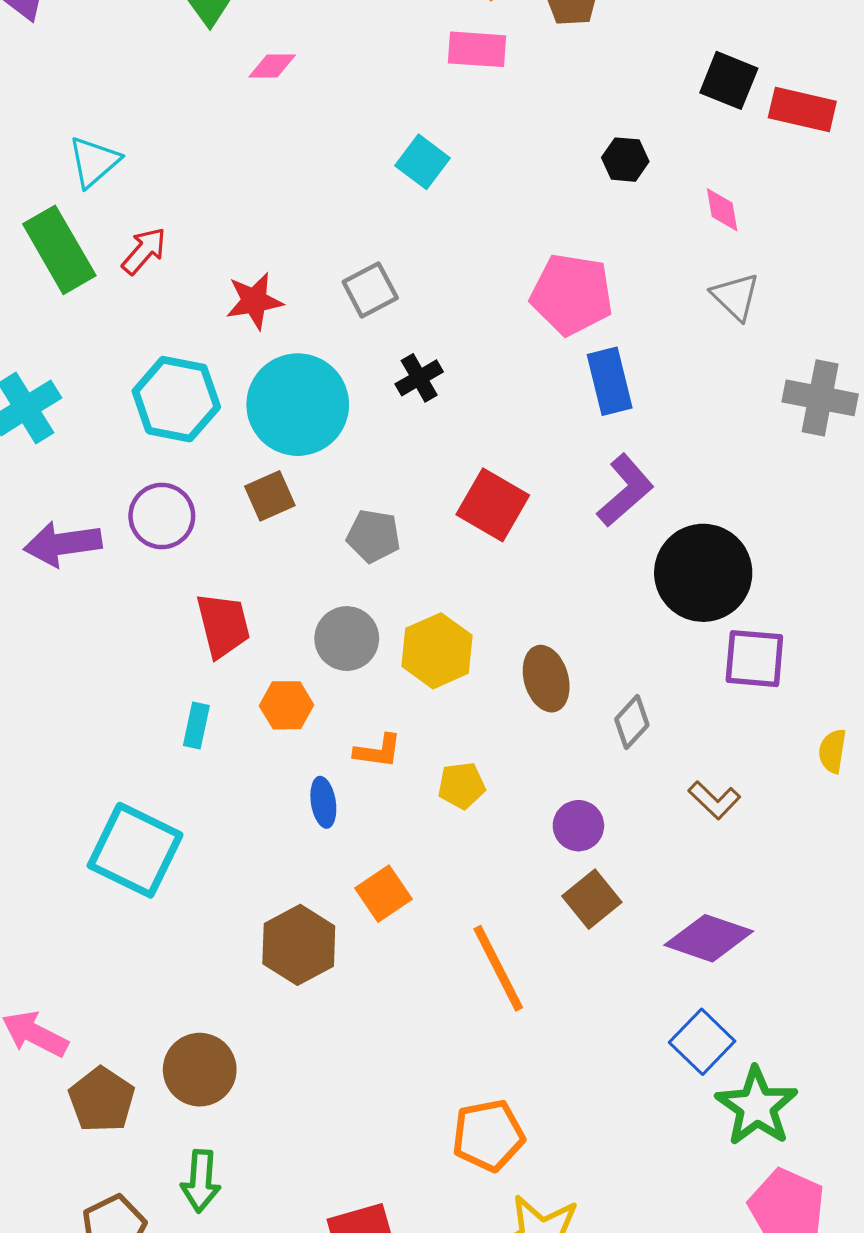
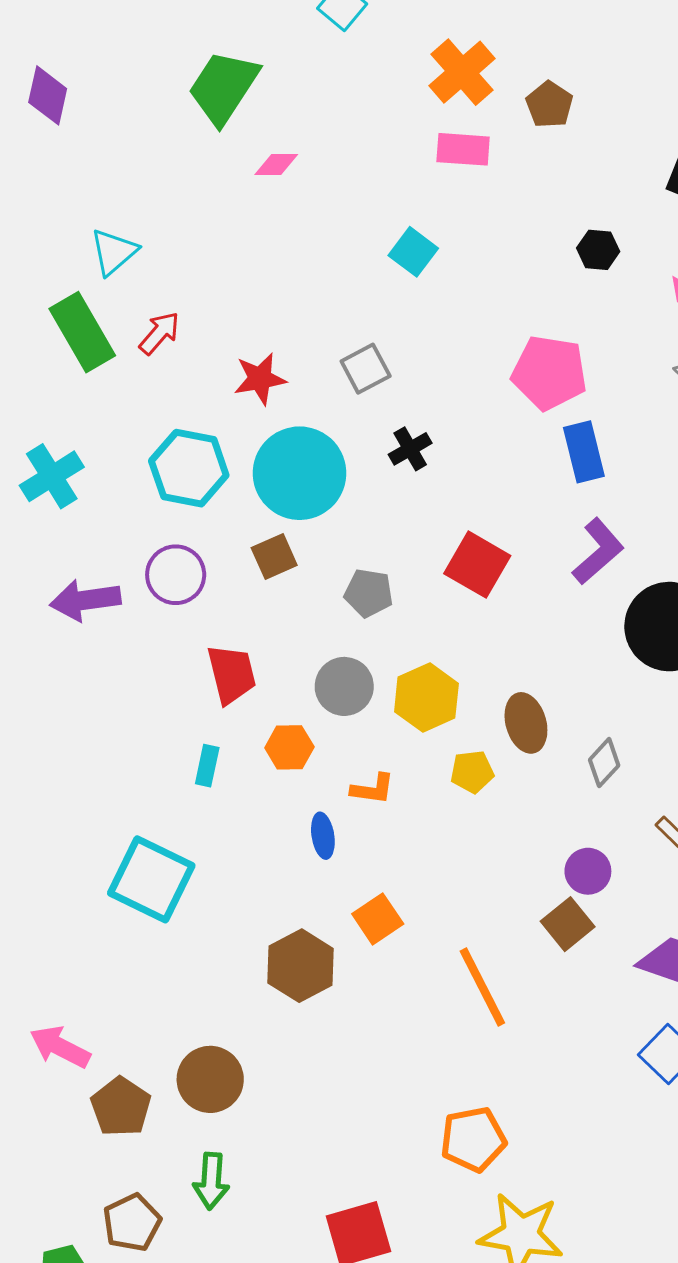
yellow pentagon: (461, 786) -> (472, 772), moved
purple circle: (578, 826) -> (588, 871), moved

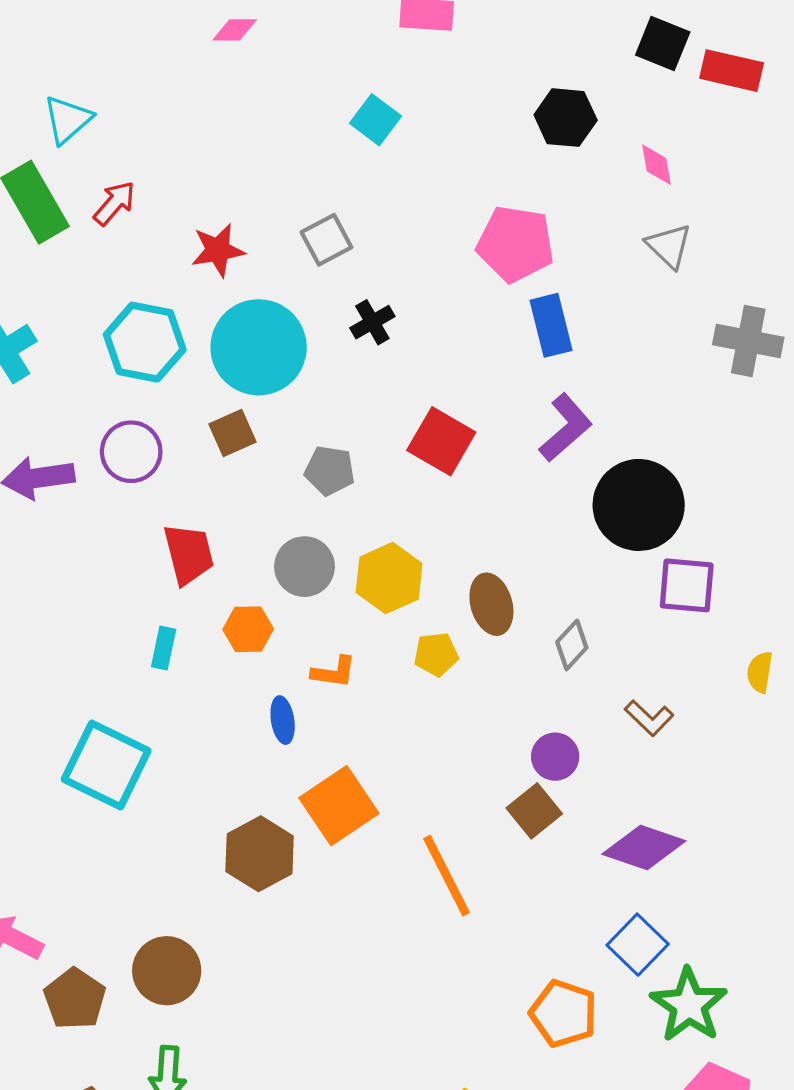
black hexagon: (598, 250) -> (566, 118), size x1.4
orange square: (378, 919) -> (339, 806), size x1.5
orange pentagon: (473, 1139) -> (563, 1013), moved, turned 30

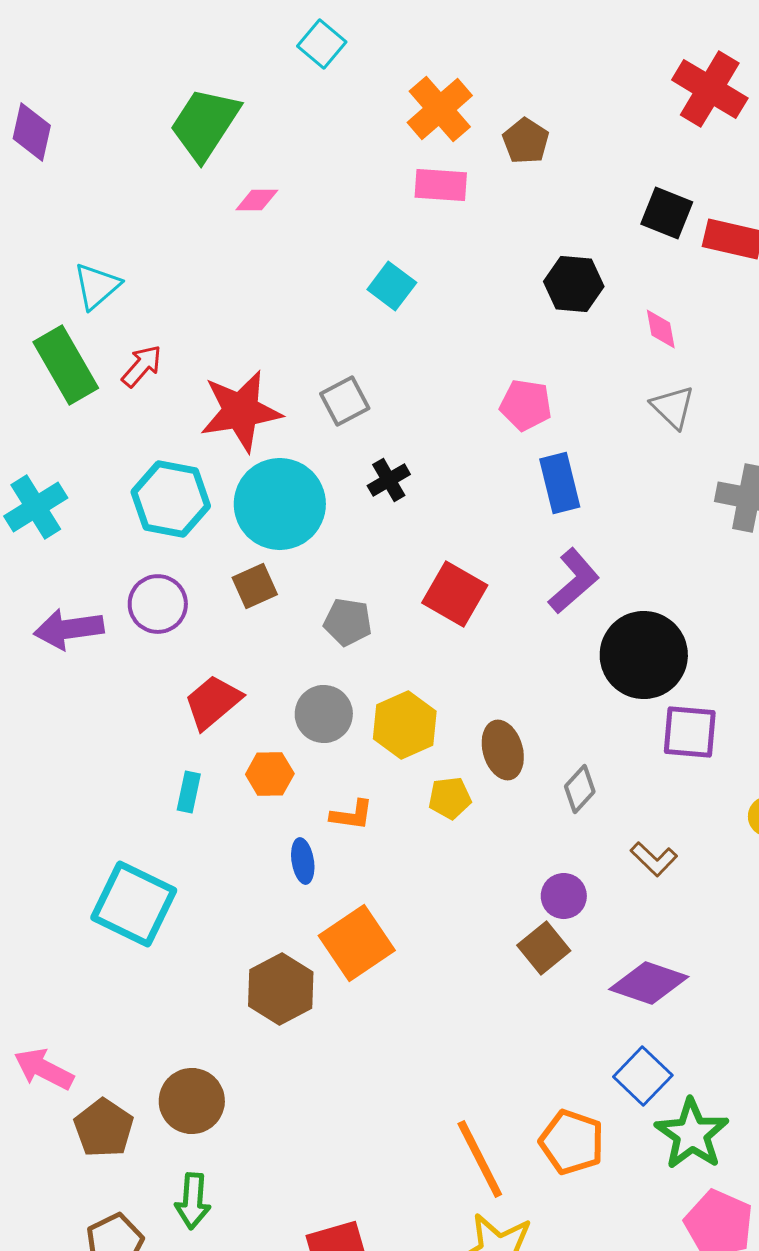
pink pentagon: (515, 244) -> (526, 405), size x0.7
red star: (218, 250) -> (241, 411), size x1.6
red trapezoid: (189, 554) -> (213, 702), turned -116
orange line: (447, 876) -> (480, 1159), moved

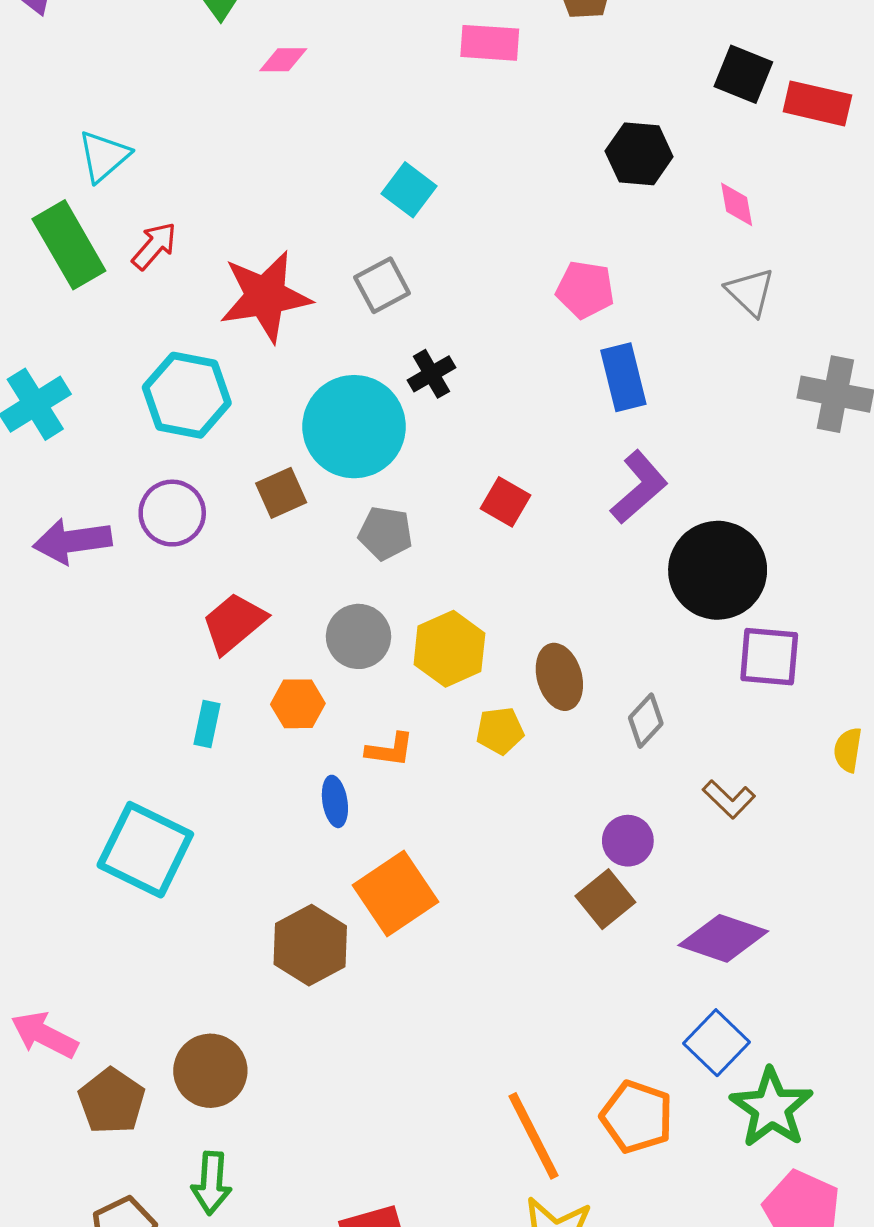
cyan square: (392, 286) -> (409, 190), moved
cyan circle: (280, 504) -> (354, 427), moved
red square: (455, 594) -> (506, 502), size x0.7

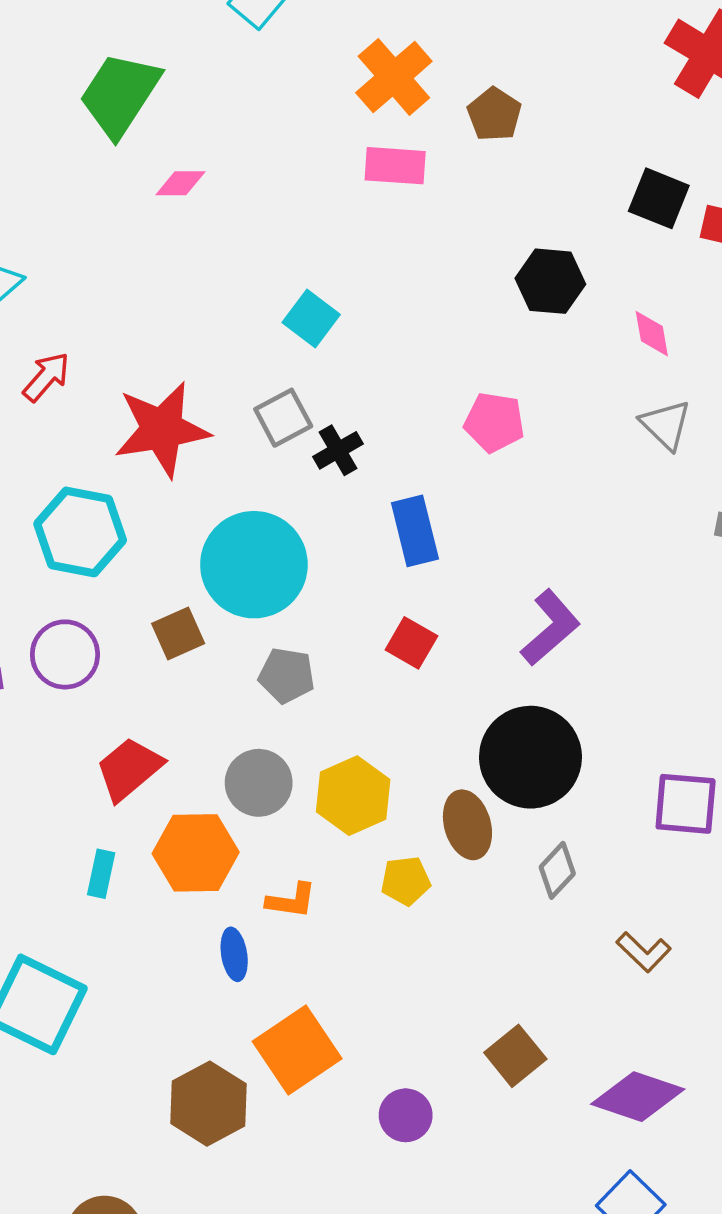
black cross: (431, 374) -> (338, 450), moved
blue rectangle: (623, 377) -> (415, 531), moved
black circle: (718, 570) -> (530, 757), moved
orange hexagon: (298, 704) -> (196, 853), size x1.5
purple circle: (628, 841) -> (406, 1115), moved

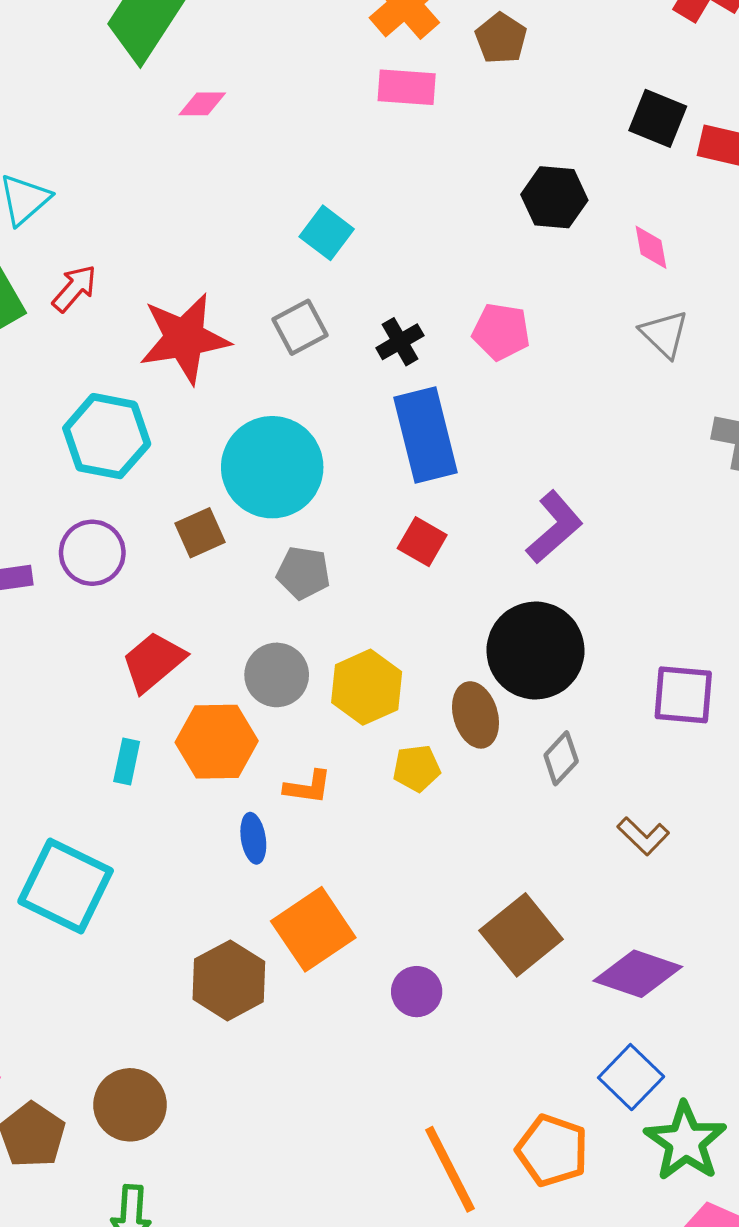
black cross: (338, 450) -> (400, 342), moved
blue rectangle: (415, 531) -> (426, 435), size x1.4
brown square: (515, 1056) -> (521, 935), size x1.4

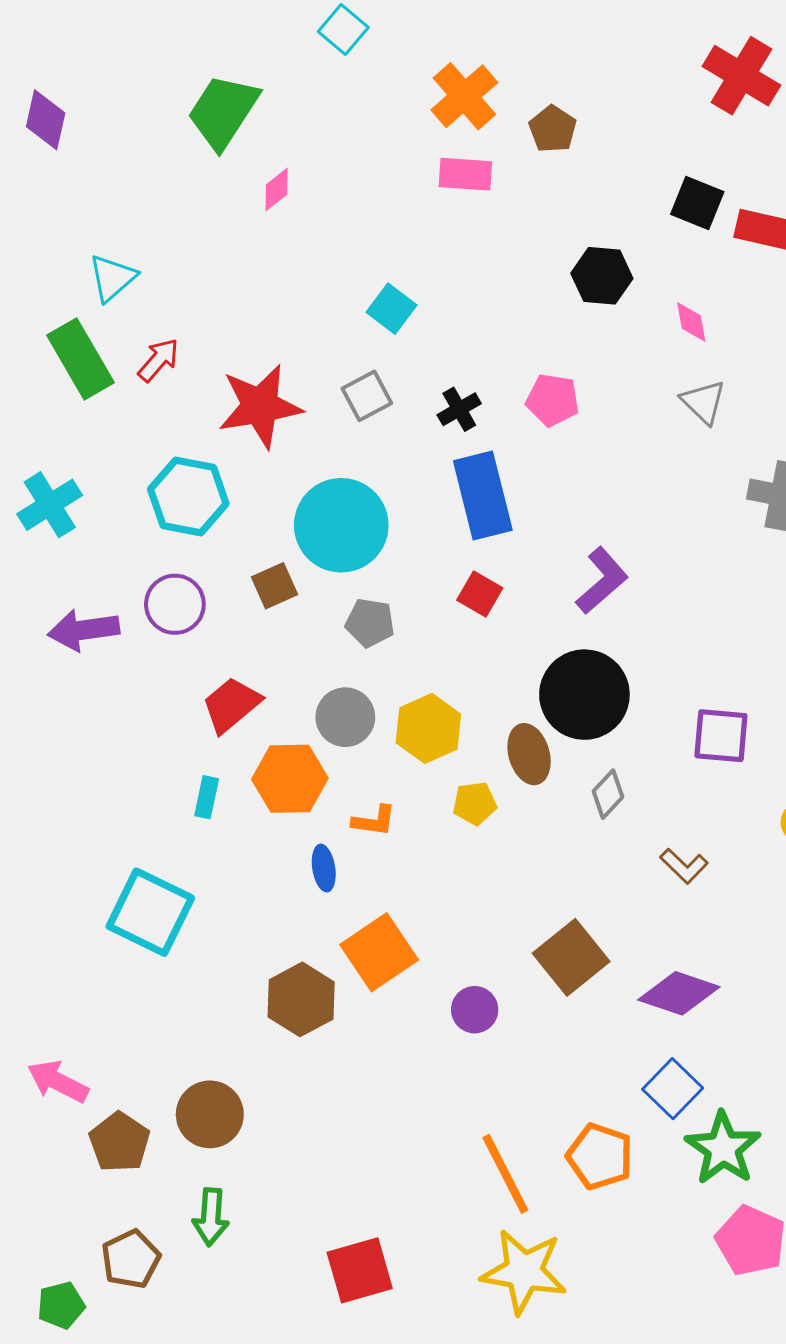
pink diamond: (202, 104) -> (277, 190), turned -39

